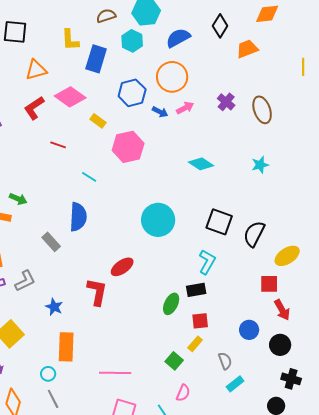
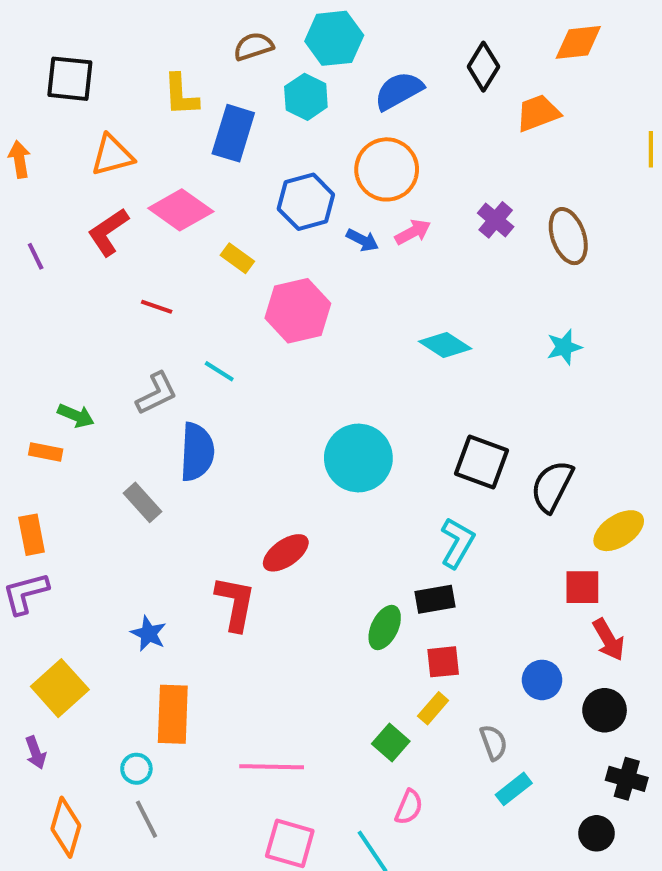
gray L-shape: (25, 281) -> (157, 393), moved

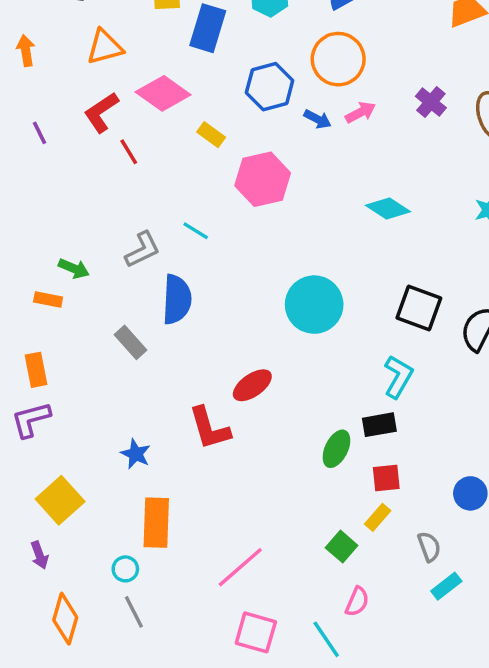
red line: (157, 307) -> (129, 152), moved, turned 40
red L-shape: (235, 603) -> (209, 428), turned 153
pink line: (272, 767) -> (240, 567), turned -42

